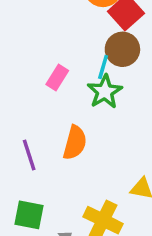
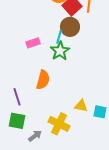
pink rectangle: (57, 77) -> (33, 43), turned 40
purple line: (29, 155) -> (17, 97), moved

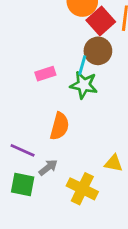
green star: (60, 51) -> (84, 85), turned -30
purple line: (17, 97) -> (23, 150), turned -48
gray arrow: (35, 136) -> (48, 167), moved

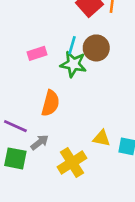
brown circle: (98, 51) -> (96, 48), moved
yellow cross: (82, 189) -> (72, 162), turned 32

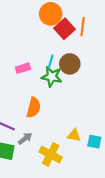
yellow cross: (72, 162) -> (51, 154), turned -30

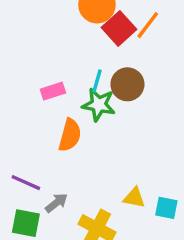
orange line: (83, 27) -> (148, 25), turned 30
orange semicircle: (34, 108) -> (70, 135), moved

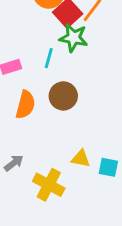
brown circle: (127, 84) -> (63, 96), moved
green star: (99, 105) -> (73, 38), moved

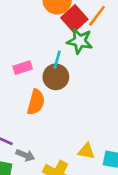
brown circle: (63, 96) -> (56, 77), moved
gray arrow: (14, 163) -> (25, 155), turned 60

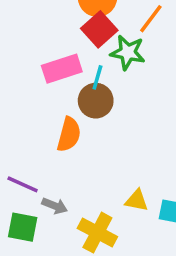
red square: (74, 18) -> (99, 29), moved
pink rectangle: (23, 68) -> (62, 69), moved, size x1.5

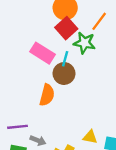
pink rectangle: (62, 69) -> (42, 53), turned 50
purple line: (23, 184) -> (17, 127), turned -30

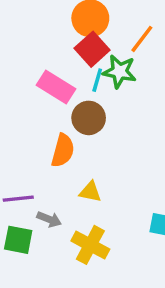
cyan line: (65, 59) -> (97, 80), moved
yellow triangle: (90, 137) -> (90, 192), moved

